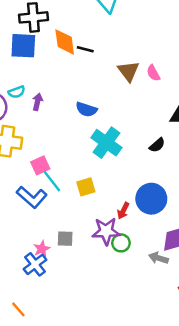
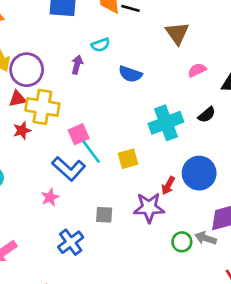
pink semicircle: (153, 73) -> (197, 70), moved, turned 91
cyan semicircle: (17, 92) -> (101, 45), moved
cyan cross: (106, 143) -> (166, 123), moved, turned 32
green circle: (121, 243) -> (182, 242), moved
pink star: (42, 249) -> (50, 197), moved

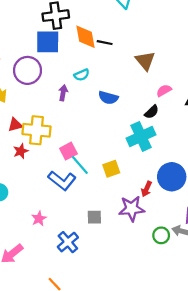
purple circle: (27, 70) -> (27, 70), moved
black semicircle: (207, 115) -> (152, 112), moved
pink star: (50, 197) -> (39, 219), moved

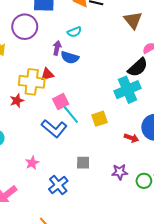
blue semicircle: (108, 98) -> (70, 58), moved
black semicircle: (152, 112) -> (138, 67), size x1.5
red triangle: (15, 125) -> (47, 74), moved
red arrow: (146, 189) -> (131, 138), turned -96
purple star: (132, 209) -> (120, 172), moved, size x0.7

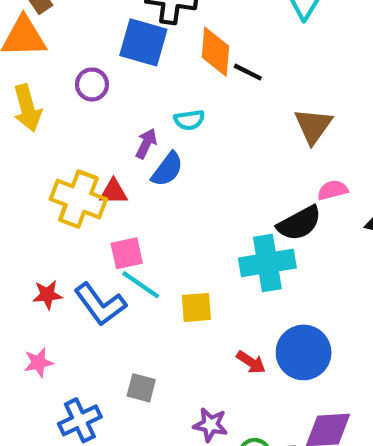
purple circle: (25, 27) -> (92, 84), size x0.6
blue semicircle: (70, 58) -> (167, 169), turned -84
red star: (17, 101) -> (47, 295), moved
cyan line: (71, 115) -> (141, 285), turned -30

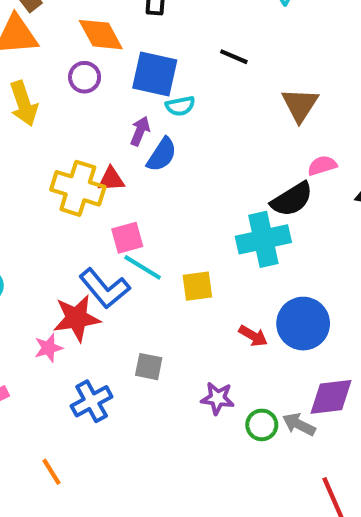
blue square: (143, 42) -> (155, 74), moved
orange diamond: (215, 52) -> (101, 35), moved, turned -30
red star: (47, 295) -> (77, 318), moved, size x1.6

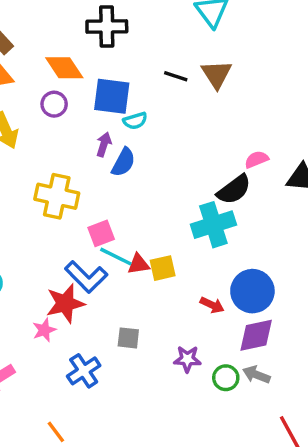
brown triangle: (300, 105) -> (217, 74), moved
red triangle: (111, 179) -> (138, 264), moved
purple diamond: (331, 397) -> (256, 335), moved

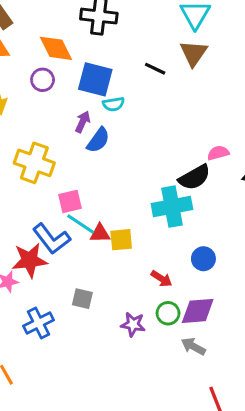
brown triangle: (217, 74) -> (194, 53), moved
blue circle: (252, 291) -> (203, 259), moved, size x0.6
green circle: (226, 378) -> (168, 313), moved

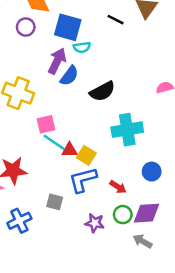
purple arrow: (83, 122) -> (57, 61), size x1.5
black semicircle: (194, 177) -> (102, 91), moved
blue L-shape: (51, 239) -> (83, 180), moved, turned 112
yellow square: (121, 240) -> (86, 155), turned 36

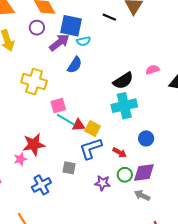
purple arrow: (57, 61) -> (59, 42), moved, turned 30
black semicircle: (102, 91) -> (123, 81), moved

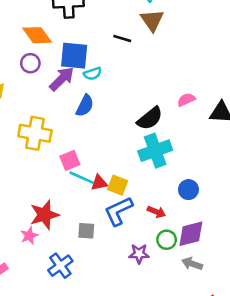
gray square: (69, 168) -> (86, 231), moved

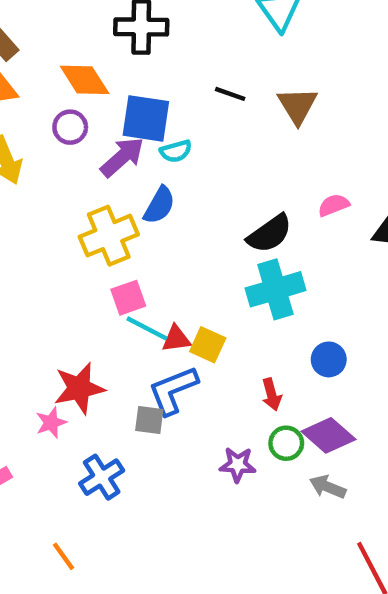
brown triangle: (152, 20) -> (297, 106), moved
yellow cross: (35, 133) -> (109, 236), moved, turned -36
blue L-shape: (118, 211) -> (173, 390), moved
red arrow: (156, 212) -> (272, 394), turned 48
purple diamond: (191, 234) -> (328, 435), turned 52

